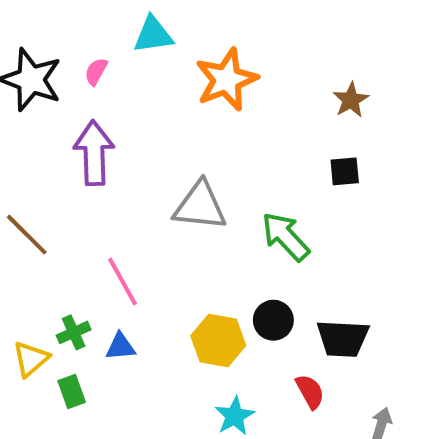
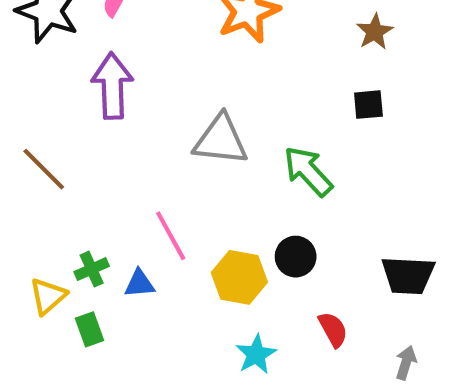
pink line: (123, 281) -> (171, 236), moved
black trapezoid: (343, 339) -> (408, 275), moved

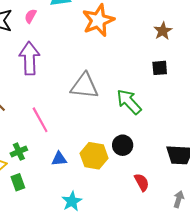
pink line: (171, 236) -> (40, 120), moved
blue triangle: (139, 284) -> (59, 159), moved
cyan star: (256, 354) -> (72, 201), moved

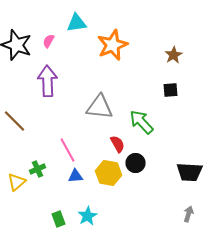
pink line: (40, 120) -> (68, 150), moved
green rectangle: (18, 182) -> (59, 219), moved
red semicircle: (142, 182) -> (118, 144), moved

